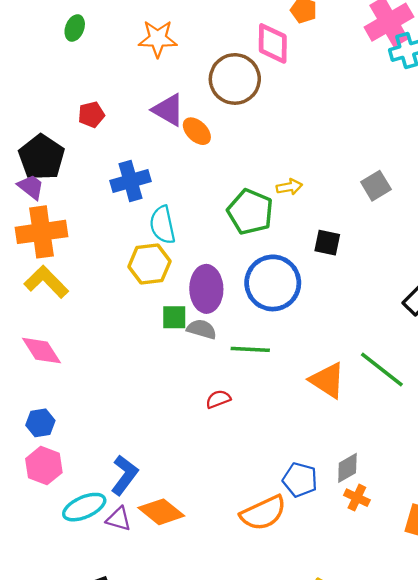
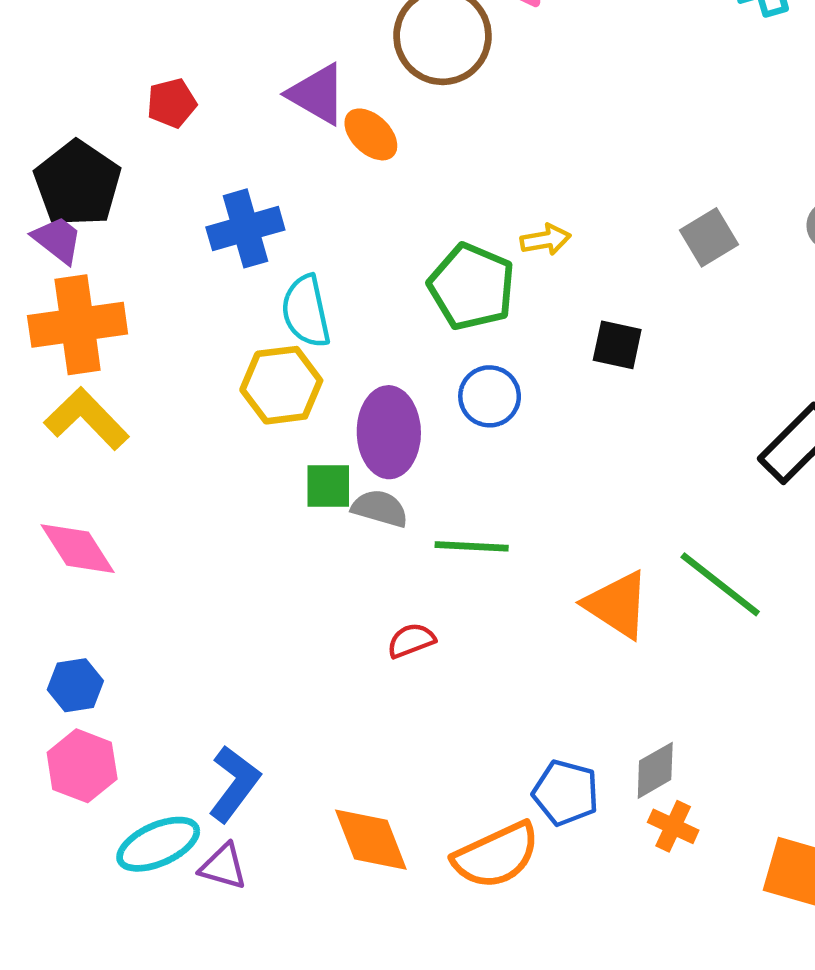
blue circle: (273, 283) -> (490, 396), moved, size x0.6
orange diamond: (161, 512) -> (371, 840), moved, turned 30

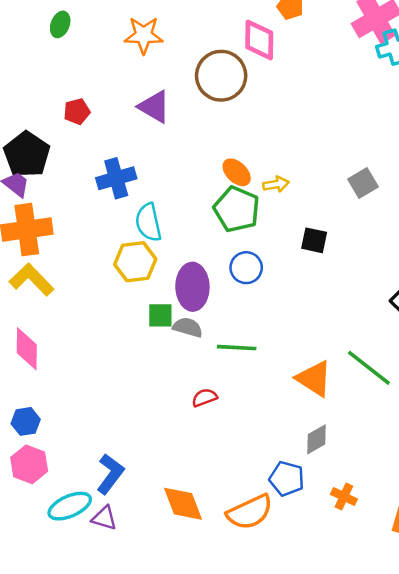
orange ellipse: (371, 134) -> (237, 172), moved
pink diamond: (78, 549) -> (27, 349), turned 33
gray diamond: (655, 770) -> (316, 439), moved

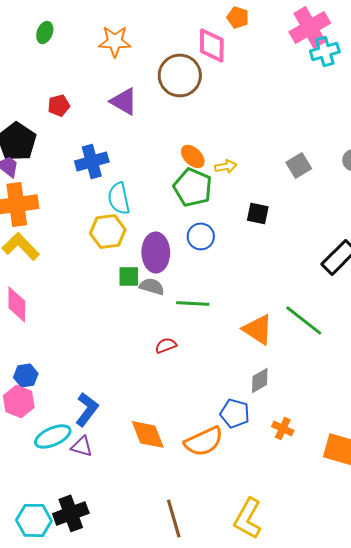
blue hexagon: (26, 421) -> (26, 375), moved

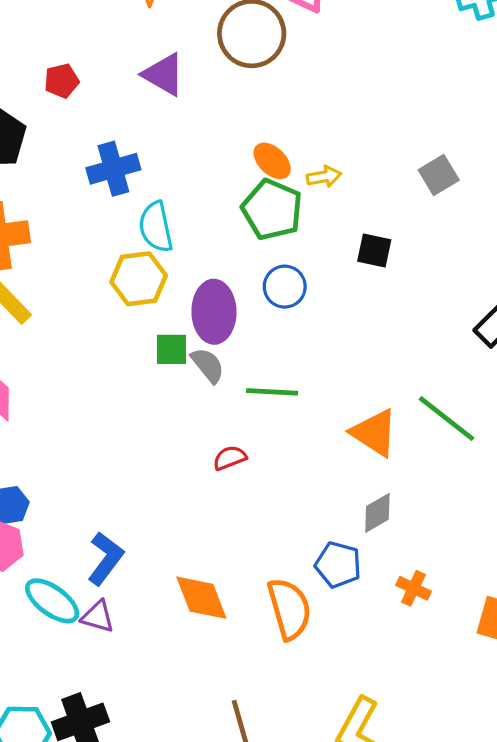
gray semicircle: (152, 286) -> (208, 365), turned 35
cyan ellipse: (53, 436) -> (52, 601), turned 60
orange semicircle: (204, 441) -> (289, 609), turned -81

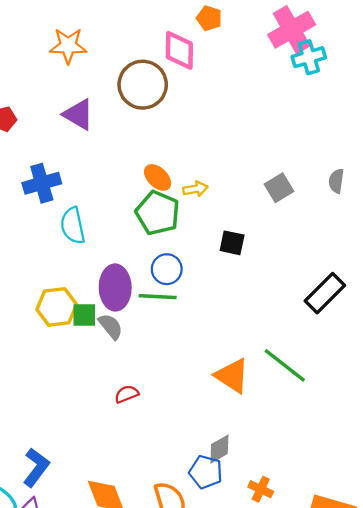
yellow hexagon: (139, 279) -> (57, 307), moved
green line: (272, 392) -> (158, 297), moved
gray diamond: (377, 513) -> (219, 449), moved

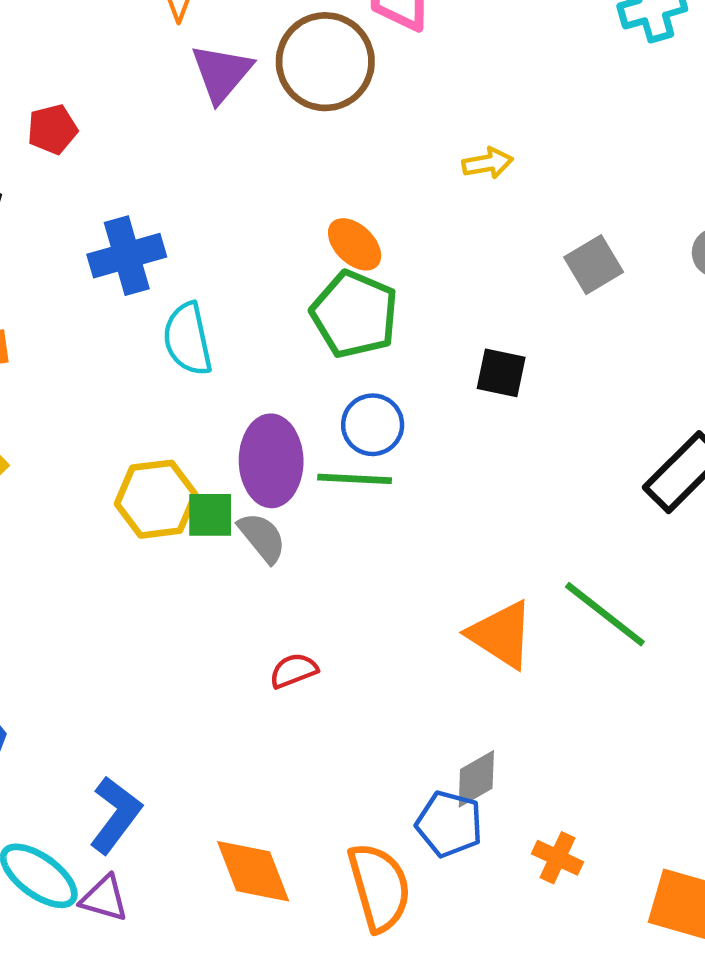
purple triangle: (78, 114) -> (221, 73), moved, turned 40
yellow arrow: (195, 189) -> (488, 163), moved

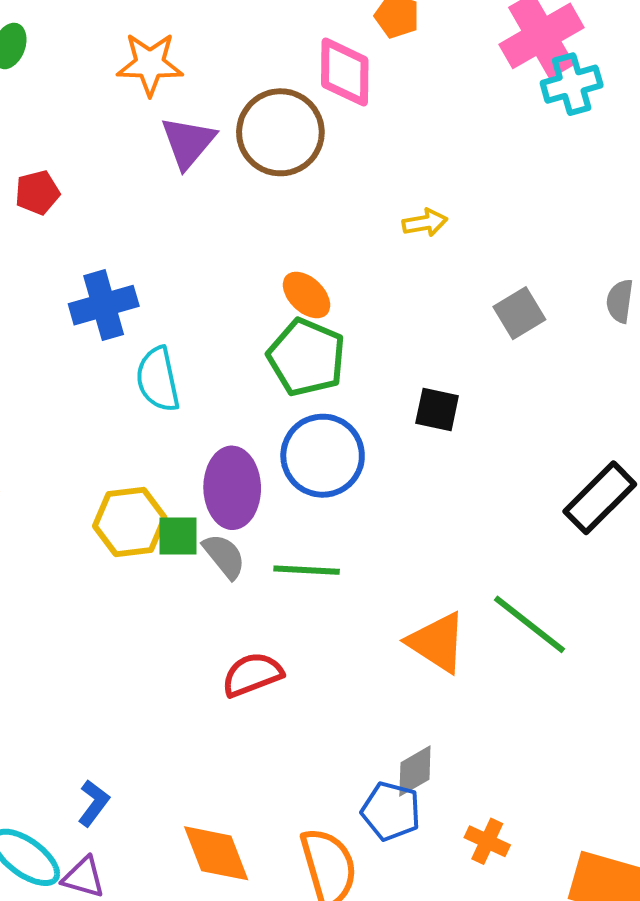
blue circle: (373, 425) -> (323, 456), size x1.5
green line: (355, 479) -> (307, 570), moved
red semicircle: (294, 671) -> (252, 675), size x1.4
blue L-shape: (115, 815) -> (94, 803), size x0.7

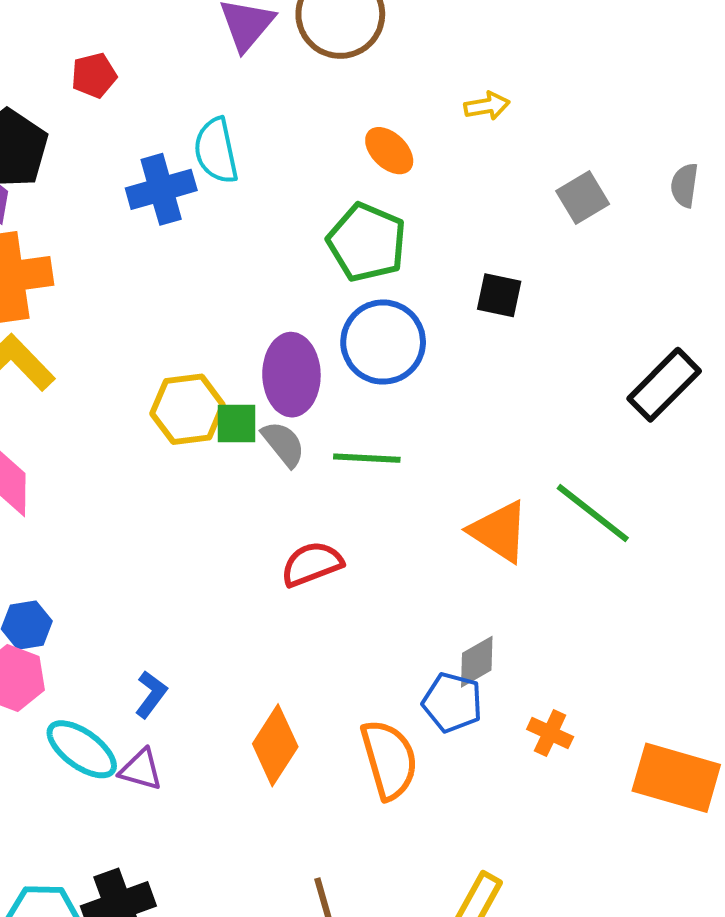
orange ellipse: (307, 295) -> (389, 151), moved
cyan semicircle: (158, 379) -> (216, 151), moved
orange diamond: (216, 853) -> (275, 745), turned 54

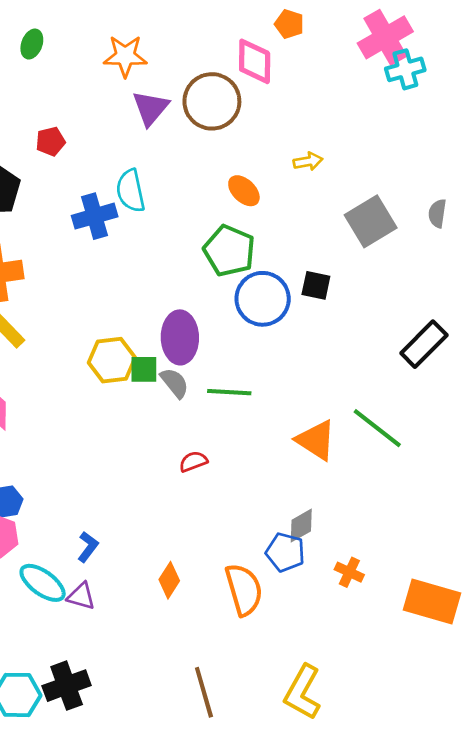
gray square: (583, 197) -> (371, 221), size x1.5
blue circle: (383, 342) -> (263, 299), moved
red semicircle: (312, 564) -> (193, 462), size x0.7
orange diamond: (275, 745) -> (169, 580), size x0.7

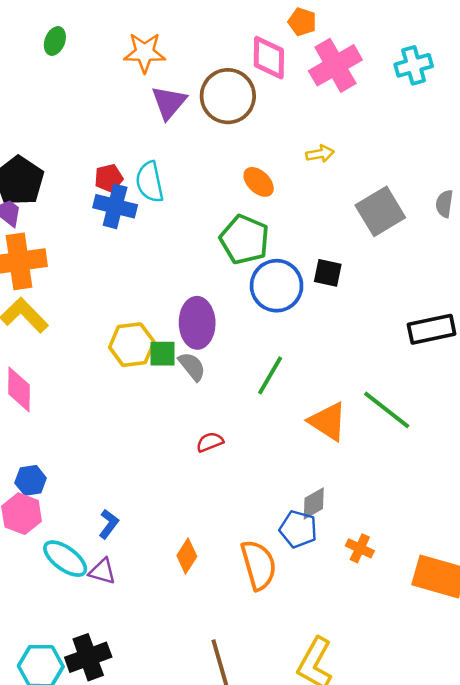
pink cross: (385, 37) -> (335, 65), moved
red pentagon: (51, 141) -> (109, 178), moved
blue cross: (95, 216) -> (115, 206), turned 30
black rectangle: (424, 344) -> (432, 329), turned 33
green line: (229, 392) -> (270, 375), moved, turned -63

